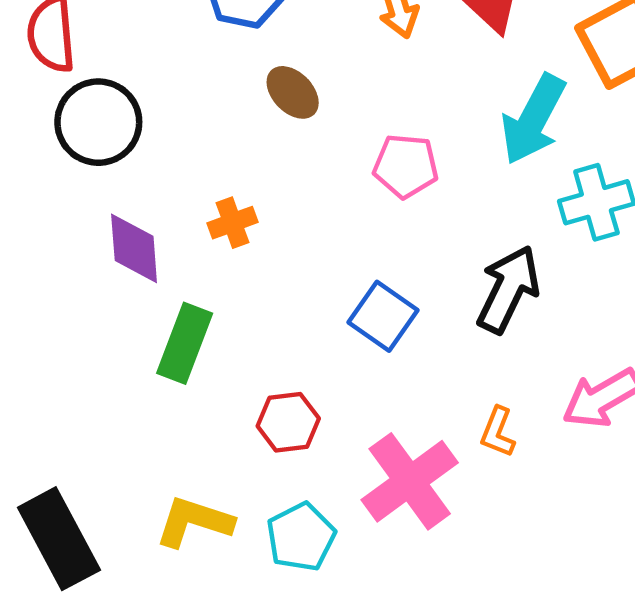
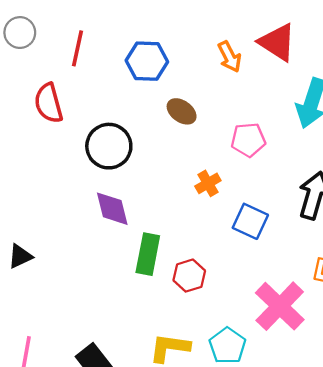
black circle: (98, 122) -> (109, 146), moved
orange cross: (233, 223) -> (208, 183), moved
red hexagon: (288, 422) -> (189, 276), moved

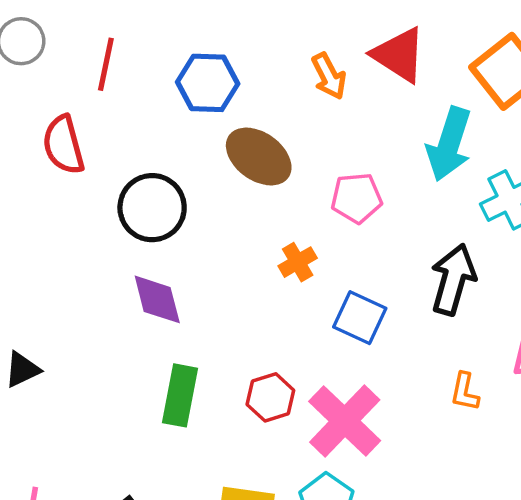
brown ellipse: (182, 111) -> (259, 157), size x1.5
green rectangle: (148, 254) -> (180, 395), moved
pink cross: (280, 306) -> (345, 421), moved

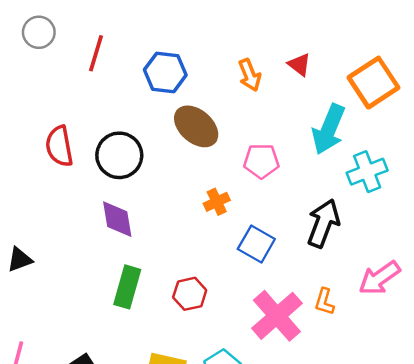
red triangle: (399, 55) -> (299, 65), size x0.6
red semicircle: (63, 145) -> (59, 146), moved
pink cross: (345, 421) -> (277, 316), moved

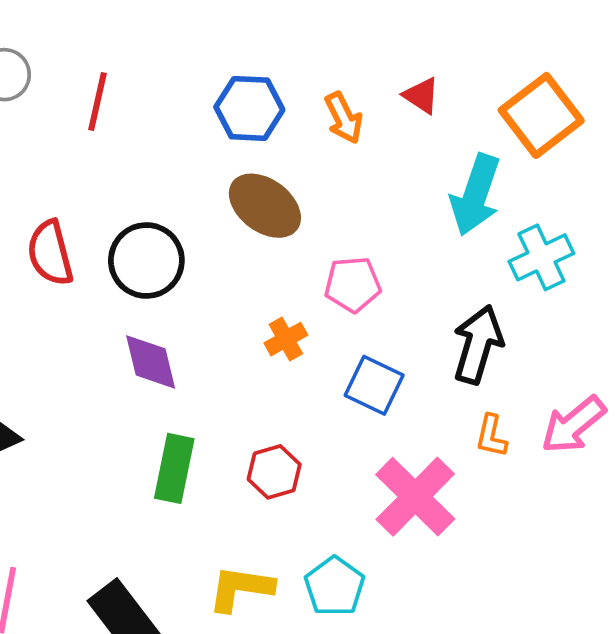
blue hexagon: (165, 72) -> (249, 108), moved
pink pentagon: (261, 161) -> (353, 284), moved
orange cross: (217, 202) -> (286, 339), moved
orange L-shape: (324, 302) -> (491, 436), moved

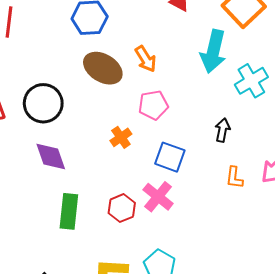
orange arrow: (344, 118) -> (146, 59), moved
black arrow: (478, 344) -> (222, 130), size x0.6
pink cross: (415, 497) -> (158, 197), moved, size x0.7

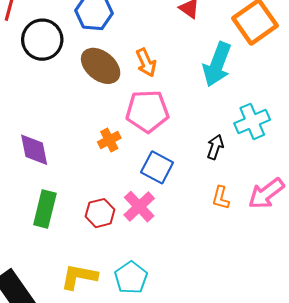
cyan cross: (251, 81) -> (252, 121), moved
black circle: (43, 103) -> (42, 40), moved
pink pentagon: (153, 105) -> (147, 111), size x1.4

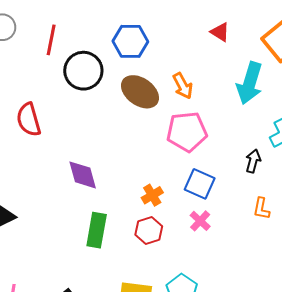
orange cross: (109, 140) -> (152, 195), moved
pink cross: (139, 207) -> (200, 221), moved, size x0.7

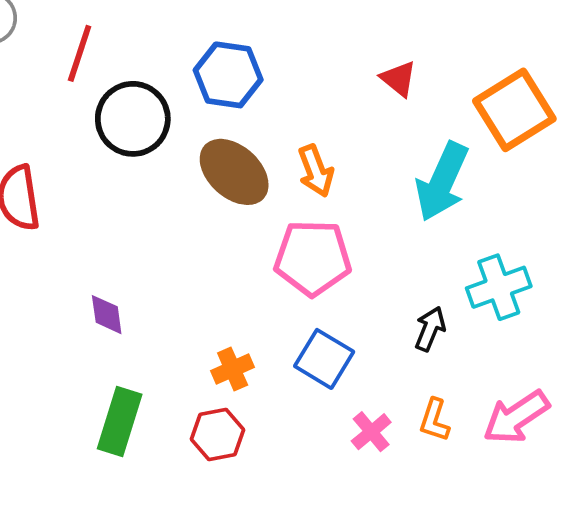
purple diamond: (83, 175) -> (107, 315), size x0.7
pink cross: (200, 221) -> (371, 432), moved

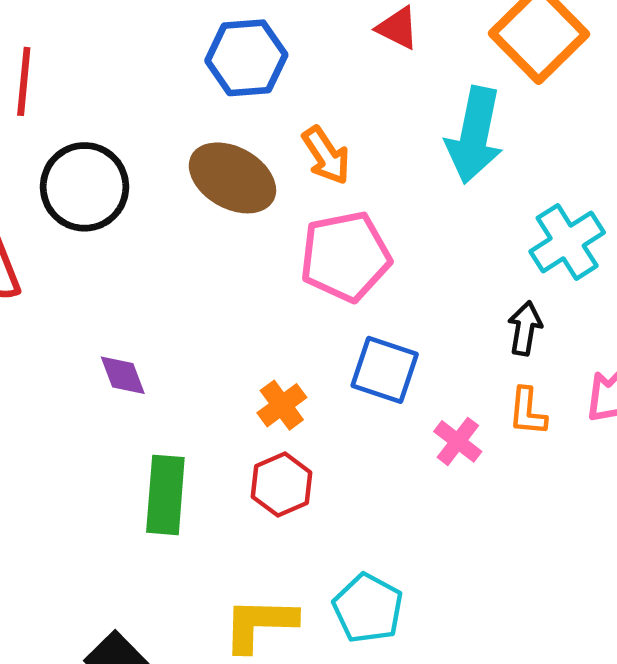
blue hexagon: (228, 75) -> (246, 58), moved
black circle: (133, 119) -> (84, 187), moved
black arrow: (430, 329) -> (525, 328), moved

